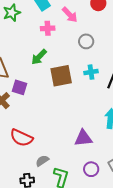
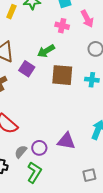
purple square: (20, 87) -> (27, 69), moved
gray semicircle: (42, 161) -> (21, 152), turned -32
purple circle: (91, 169) -> (39, 148), moved

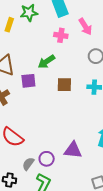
purple square: (27, 69) -> (28, 81), turned -35
brown square: (62, 75) -> (64, 85), size x0.7

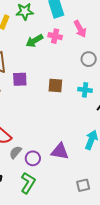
green arrow: (46, 62) -> (34, 41), moved
gray semicircle: (28, 164) -> (15, 152), moved

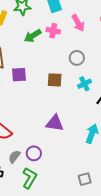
gray circle: (89, 59) -> (77, 58), moved
cyan cross: (85, 90) -> (84, 84), turned -32
purple triangle: (60, 151) -> (55, 123), moved
gray semicircle: (15, 152) -> (14, 157), moved

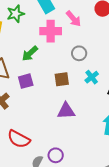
pink cross: (53, 31) -> (51, 31), size x1.5
green arrow: (33, 36) -> (30, 53), moved
purple triangle: (55, 123) -> (66, 111), moved

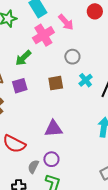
pink cross: (51, 31) -> (43, 35), turned -30
purple triangle: (66, 111) -> (54, 129), moved

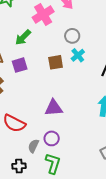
cyan cross: (86, 80) -> (78, 55), moved

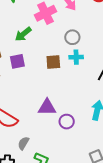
cyan cross: (78, 55) -> (76, 57), turned 32
purple circle: (52, 138) -> (67, 122), moved

